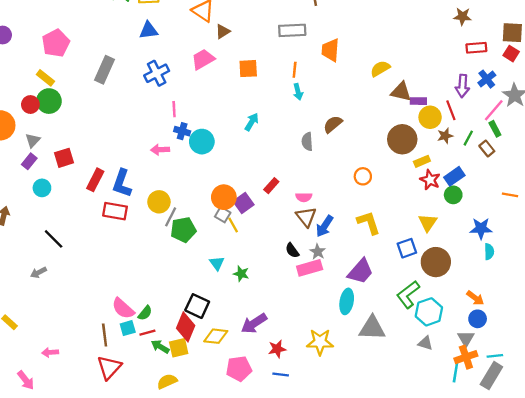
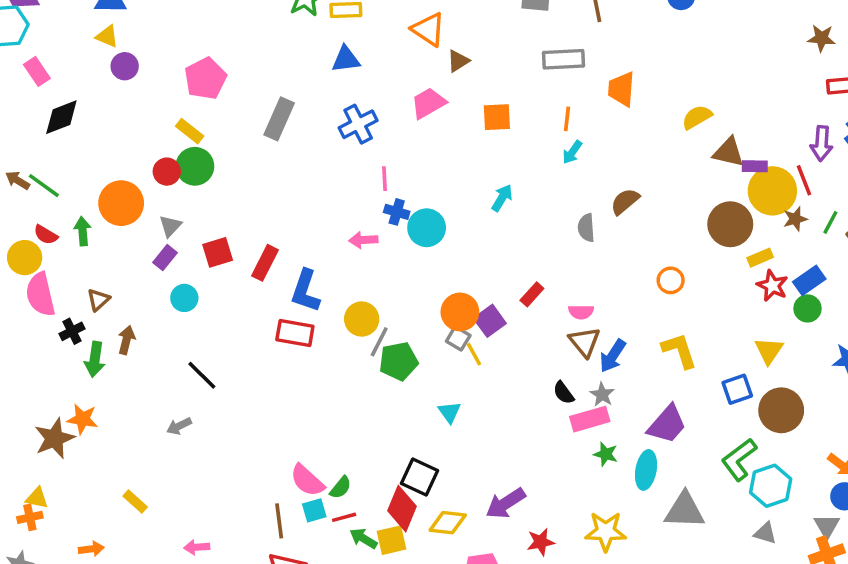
cyan arrow: (298, 92) -> (572, 152), turned 49
yellow circle: (430, 117) -> (772, 191), size x1.4
red rectangle: (95, 180) -> (265, 263), moved
green star: (241, 274) -> (606, 454), moved

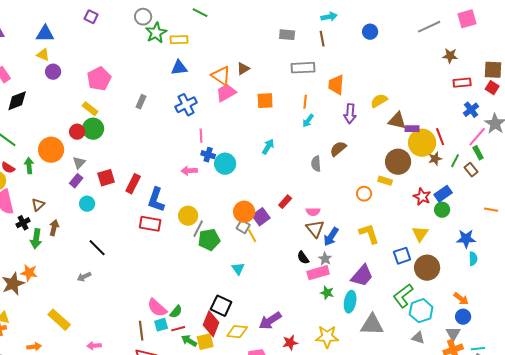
orange triangle: (428, 29) -> (221, 76), moved
gray rectangle: (279, 119) -> (141, 102), size x0.6
purple arrow: (822, 143) -> (350, 114), moved
yellow rectangle: (760, 258) -> (385, 181), moved, turned 40
yellow rectangle: (135, 502) -> (59, 320), size x1.6

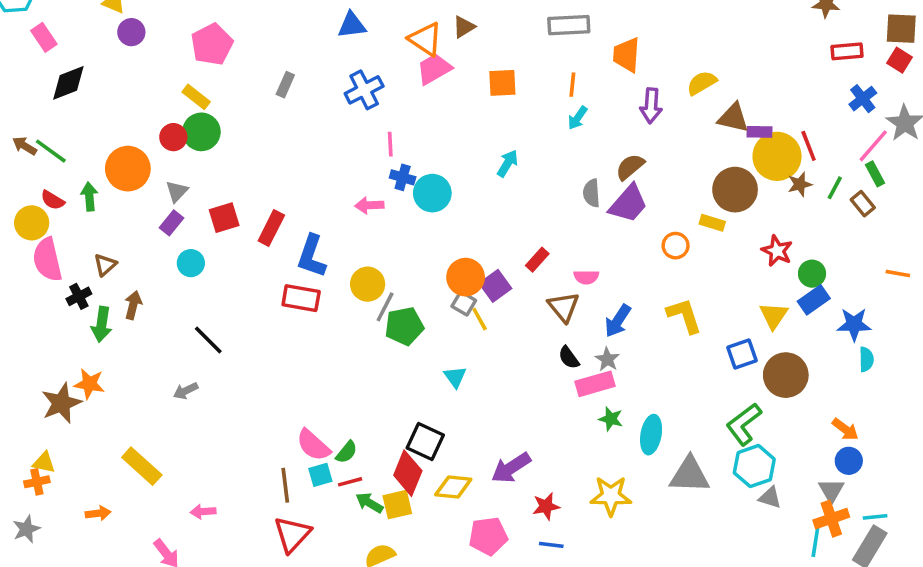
blue rectangle: (443, 194) -> (814, 300), moved
brown triangle: (315, 229) -> (564, 307), moved
purple trapezoid: (362, 276) -> (628, 204), moved
cyan hexagon: (421, 311) -> (754, 466), moved

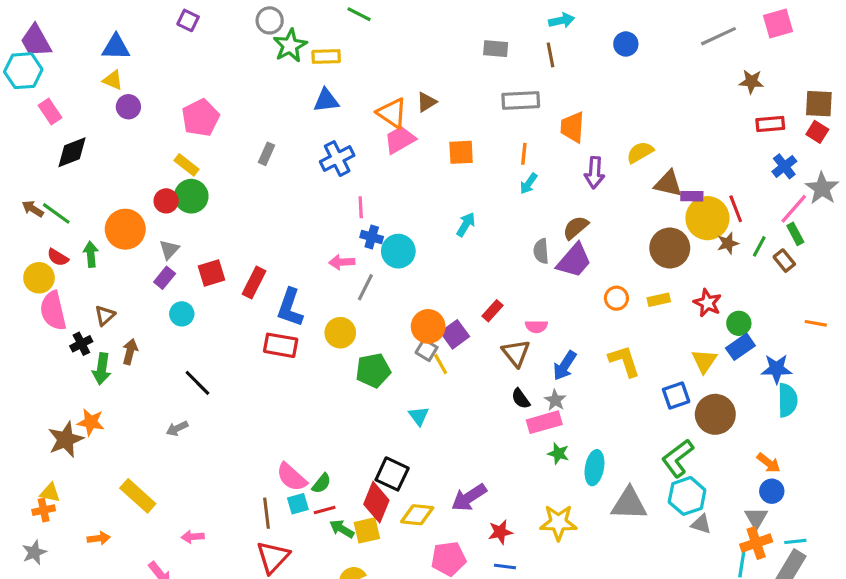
yellow rectangle: (712, 223) -> (659, 300), moved, turned -30
gray line: (385, 307) -> (365, 287), moved
cyan semicircle: (866, 359) -> (787, 400), size x1.5

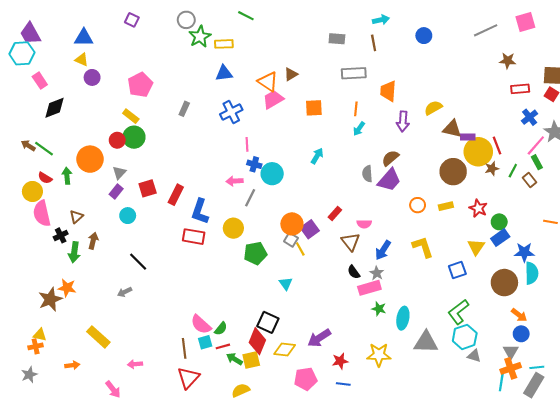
brown circle: (715, 414) -> (504, 283), moved

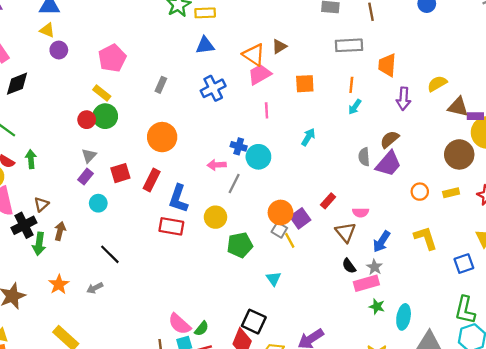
pink line: (247, 144) -> (267, 110), moved
orange circle: (90, 159) -> (162, 137), moved
black cross: (61, 235) -> (24, 225), size x1.5
orange star: (67, 288) -> (59, 284), moved, turned 30
green L-shape: (458, 312) -> (465, 310), turned -40

